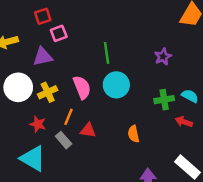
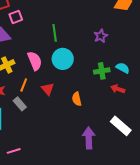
red triangle: (88, 130) -> (48, 89), moved, turned 40

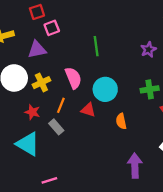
cyan circle: (63, 59) -> (105, 89), moved
red triangle: (48, 89) -> (88, 110), turned -32

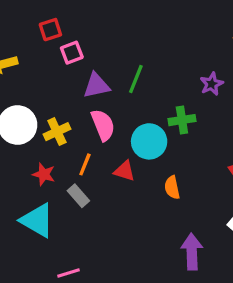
green line: (96, 46) -> (136, 79), turned 30
purple triangle: (37, 50) -> (96, 86), moved
green cross: (150, 89) -> (182, 120), moved

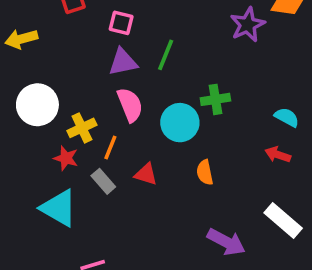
pink square: (72, 53) -> (121, 23), moved, turned 35
purple star: (212, 84) -> (248, 25), moved, size x1.4
yellow cross: (57, 132) -> (82, 128), moved
red triangle: (124, 171) -> (146, 174), moved
purple arrow: (192, 252) -> (226, 242), turned 120

